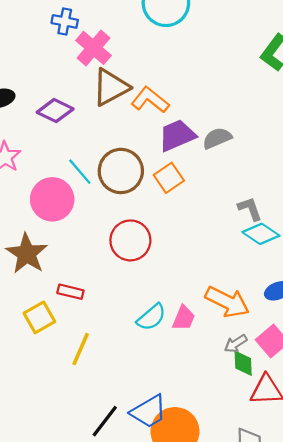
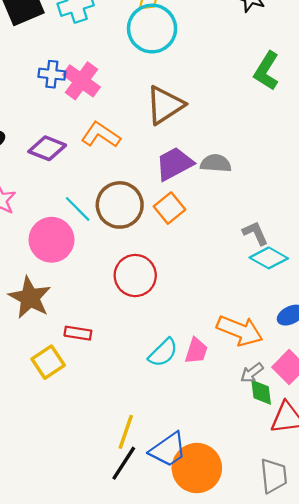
blue cross: (65, 21) -> (52, 74), moved
brown triangle: (111, 87) -> (165, 105), moved
orange L-shape: (150, 100) -> (101, 135), moved
gray semicircle: (217, 138) -> (216, 163), turned 32
yellow line: (81, 349) -> (126, 432), moved

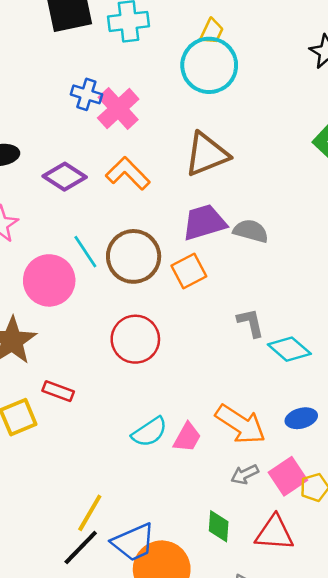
gray L-shape: (255, 233) -> (251, 323), moved
green diamond: (261, 392) -> (219, 526), moved

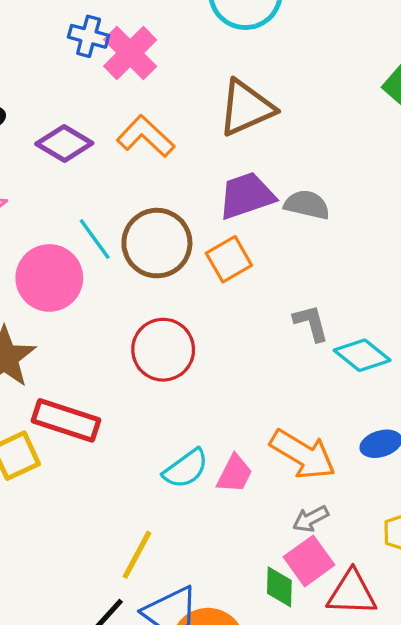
red rectangle: (58, 391) -> (66, 420), size x1.6
pink square: (288, 476) -> (309, 561), moved
yellow line: (90, 513) -> (137, 555), moved

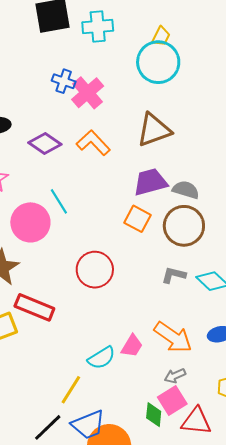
brown circle: (157, 243) -> (184, 226), moved
orange square: (229, 259) -> (137, 219), turned -36
gray L-shape: (311, 323) -> (174, 275), moved, turned -65
cyan semicircle: (186, 469) -> (101, 358), moved

